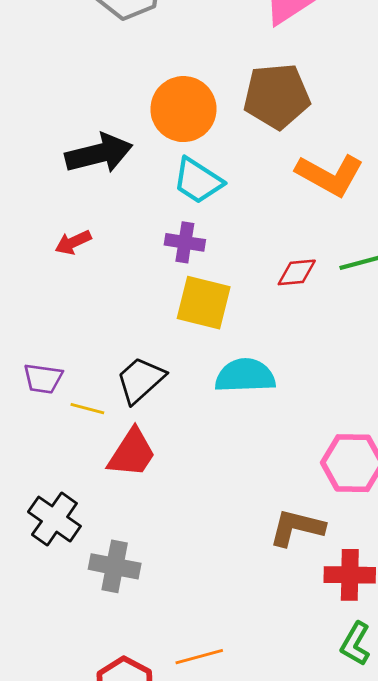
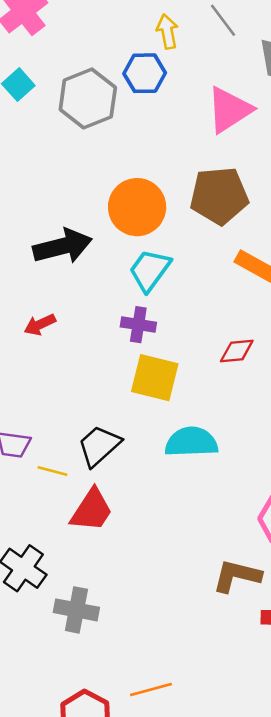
cyan trapezoid: (198, 181) -> (150, 270), turned 93

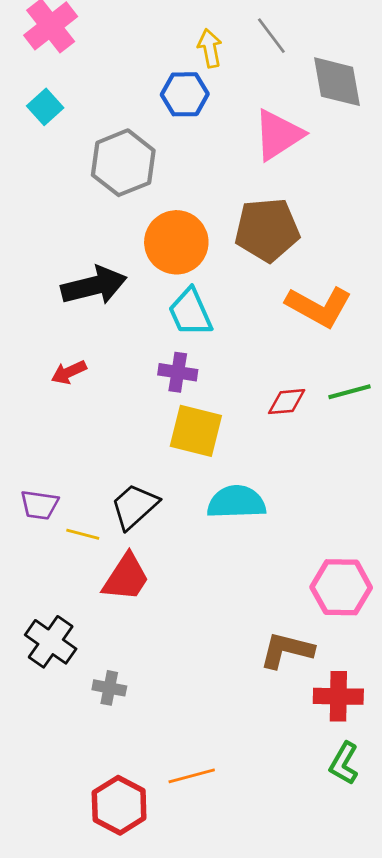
gray hexagon: (88, 98) -> (123, 163), moved
cyan trapezoid: (150, 270) -> (190, 312), turned -60
gray cross: (76, 610) -> (109, 688), size x0.7

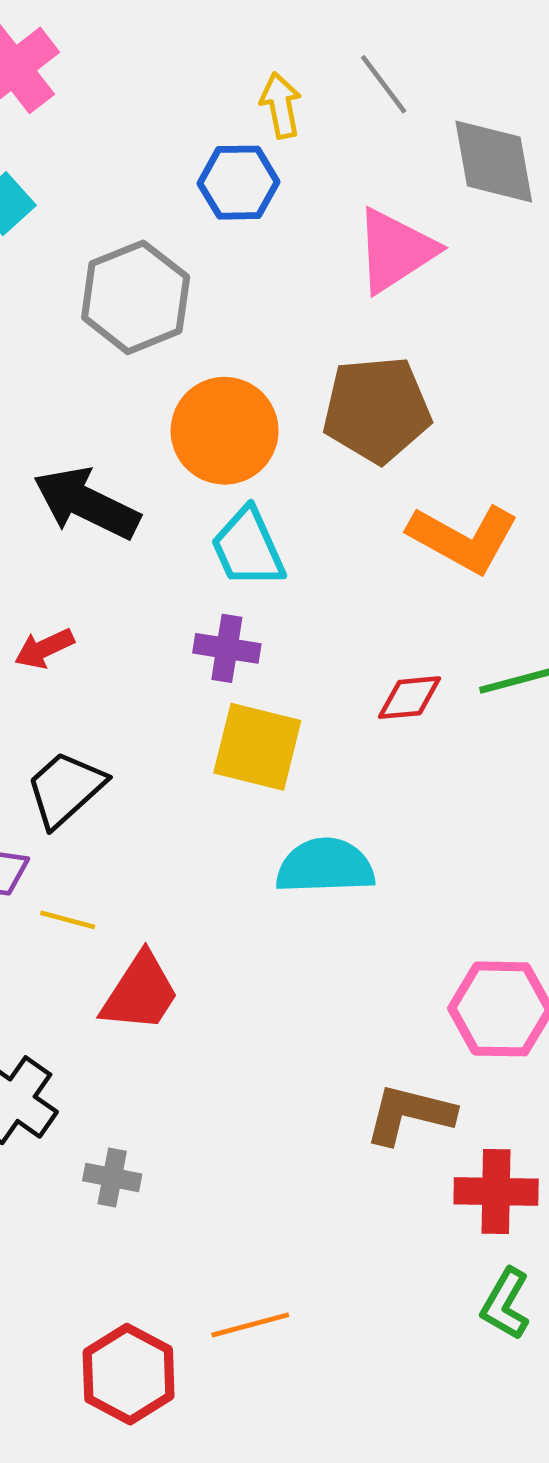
black arrow: (94, 286) -> (86, 503), turned -140
black trapezoid: (134, 506) -> (65, 789), moved

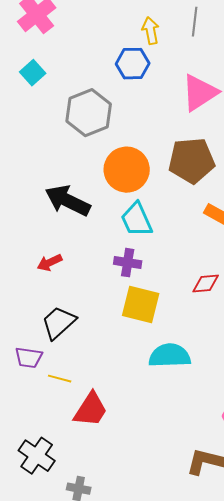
gray line: (384, 84) -> (195, 22), turned 44

